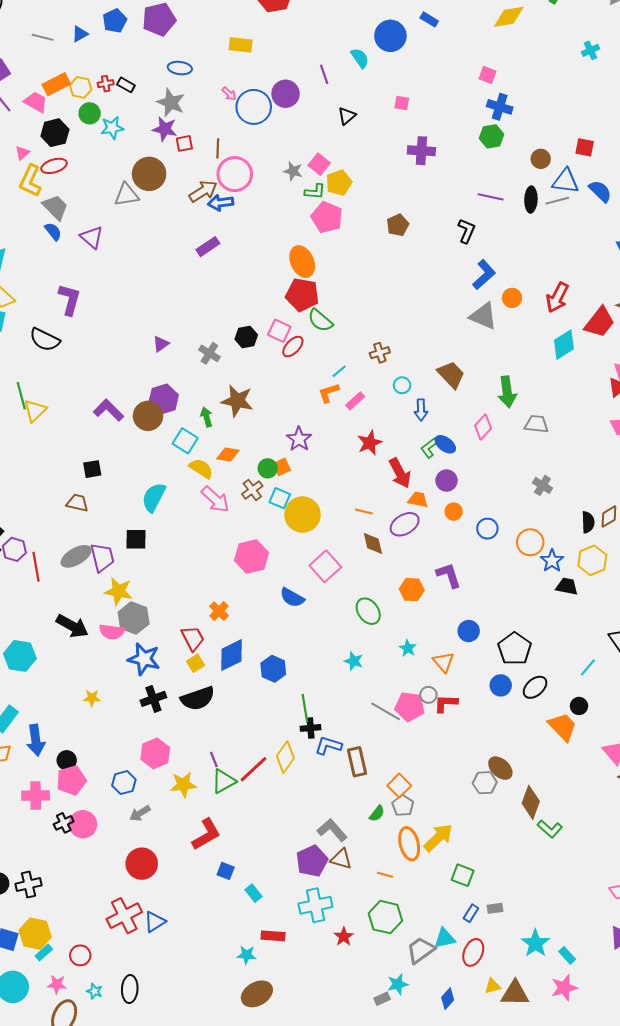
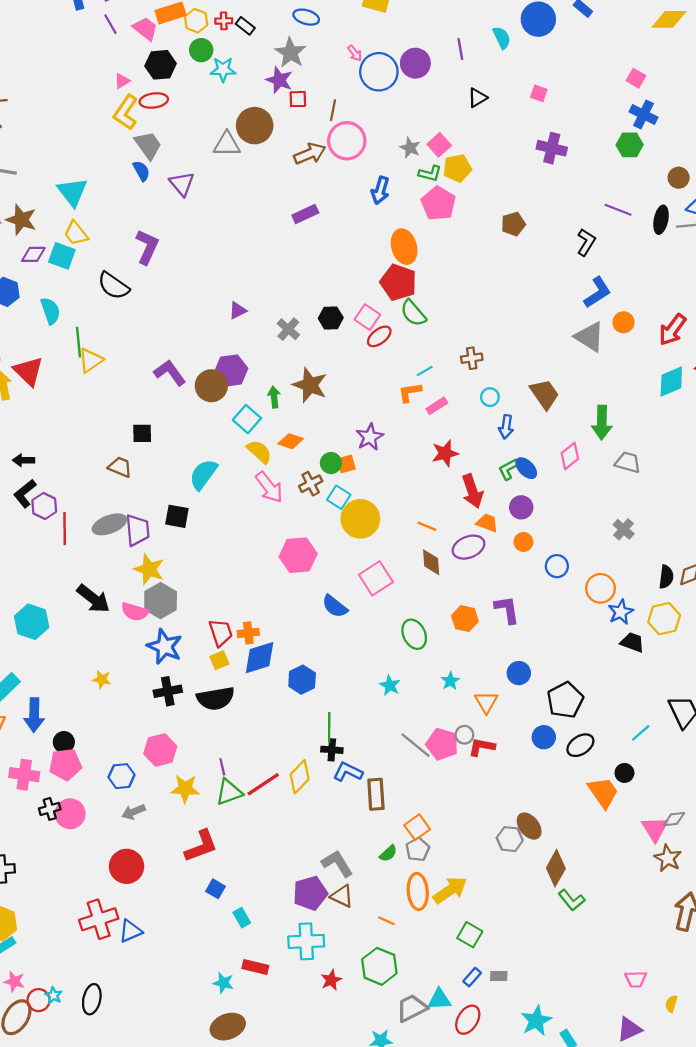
blue arrow: (221, 203) -> (380, 190), moved, turned -75
orange cross: (219, 611) -> (248, 633), moved, turned 30
red circle: (80, 955) -> (39, 1000), moved

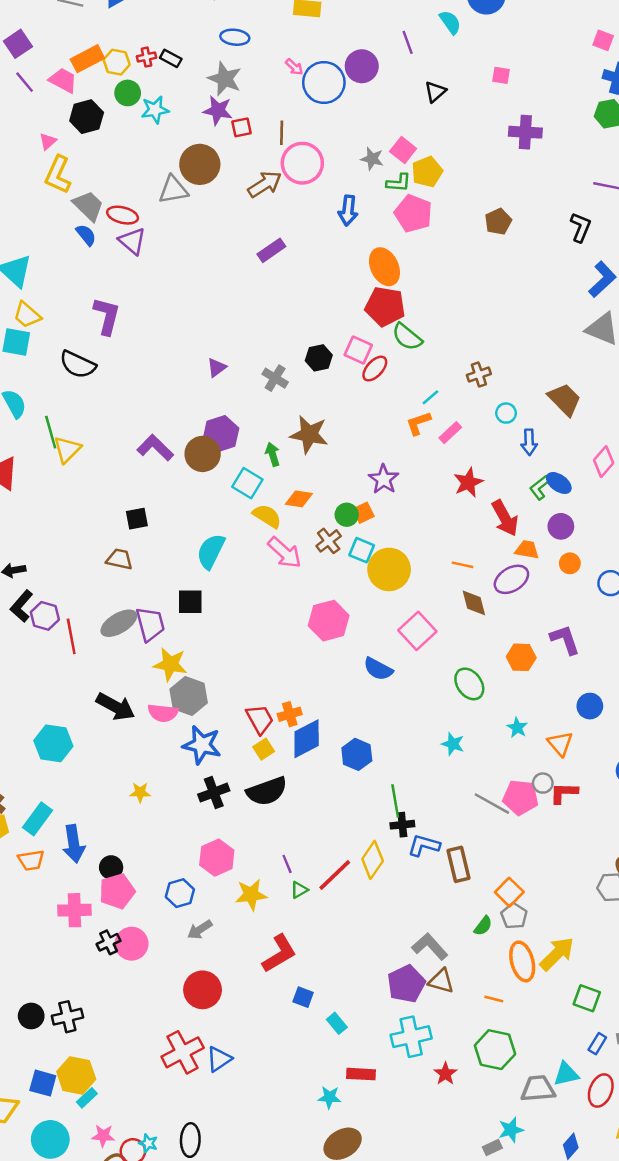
red ellipse: (154, 101) -> (123, 215), moved, turned 32
green triangle: (229, 792) -> (299, 890), size x0.6
gray trapezoid: (412, 1008) -> (538, 1089), turned 32

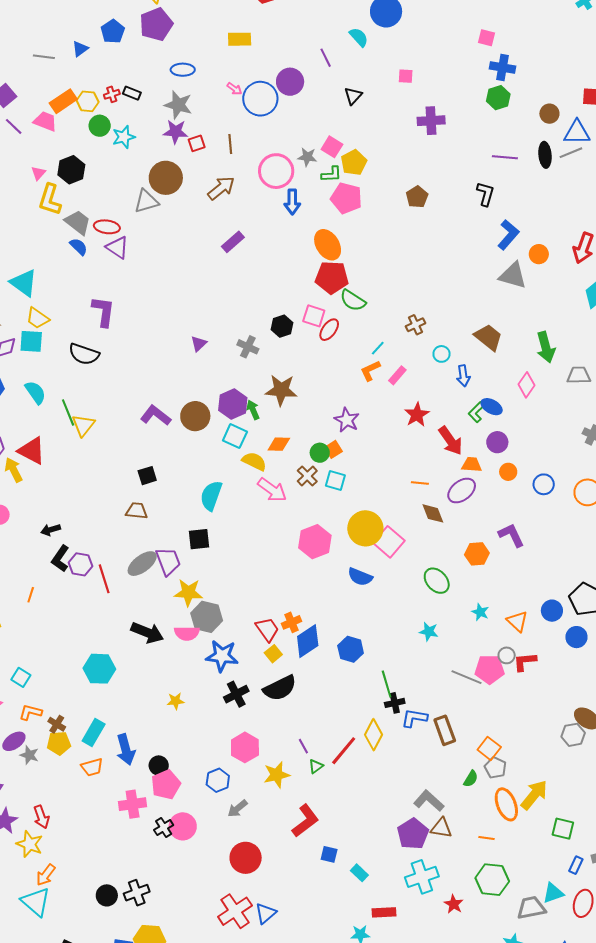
black hexagon: (87, 117) -> (71, 170), moved
pink circle: (302, 163) -> (276, 171), moved
purple hexagon: (221, 434) -> (233, 404), moved
yellow circle: (389, 569) -> (365, 528), moved
blue circle: (590, 706) -> (552, 611), moved

